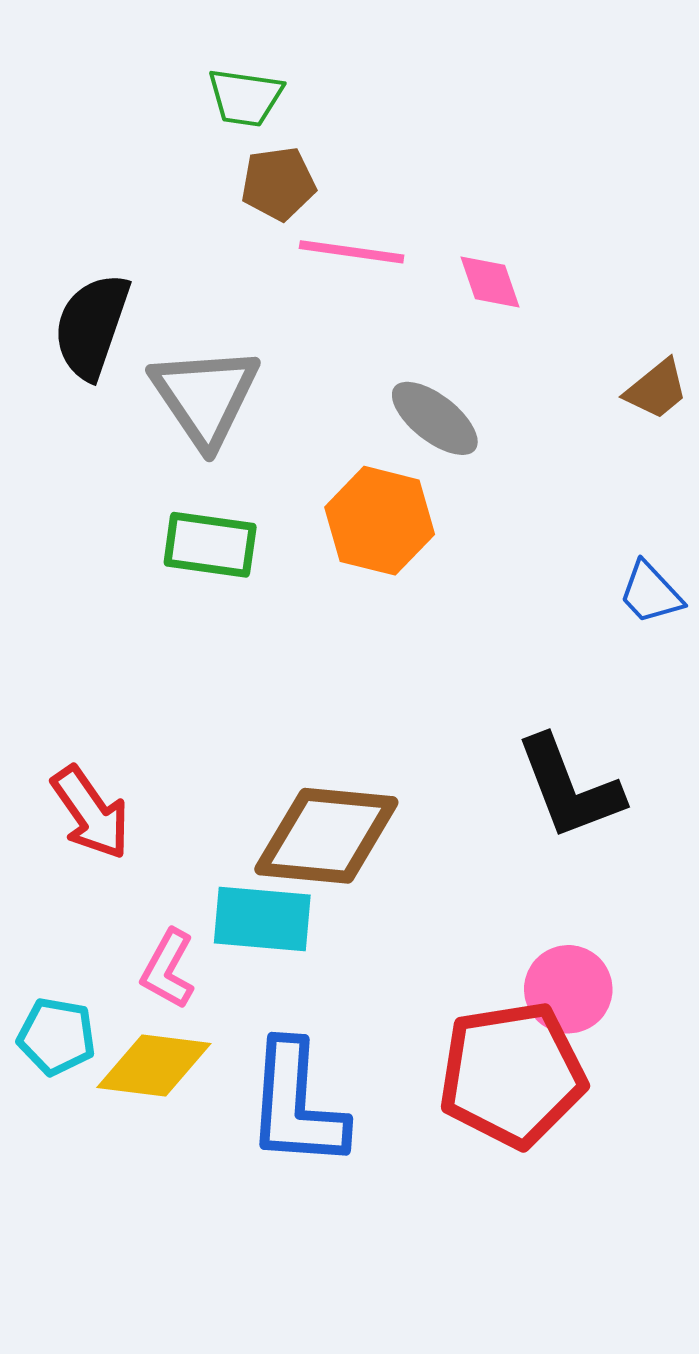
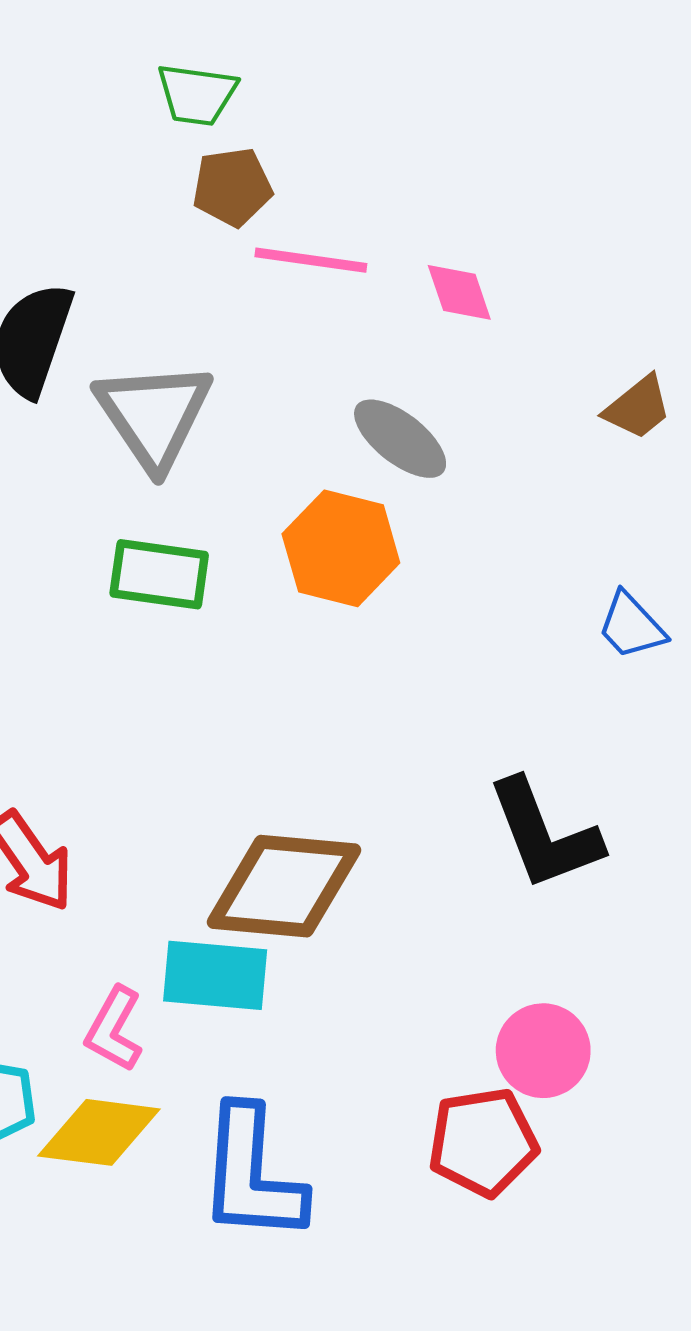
red pentagon: (512, 1075) -> (483, 1142), size x0.7

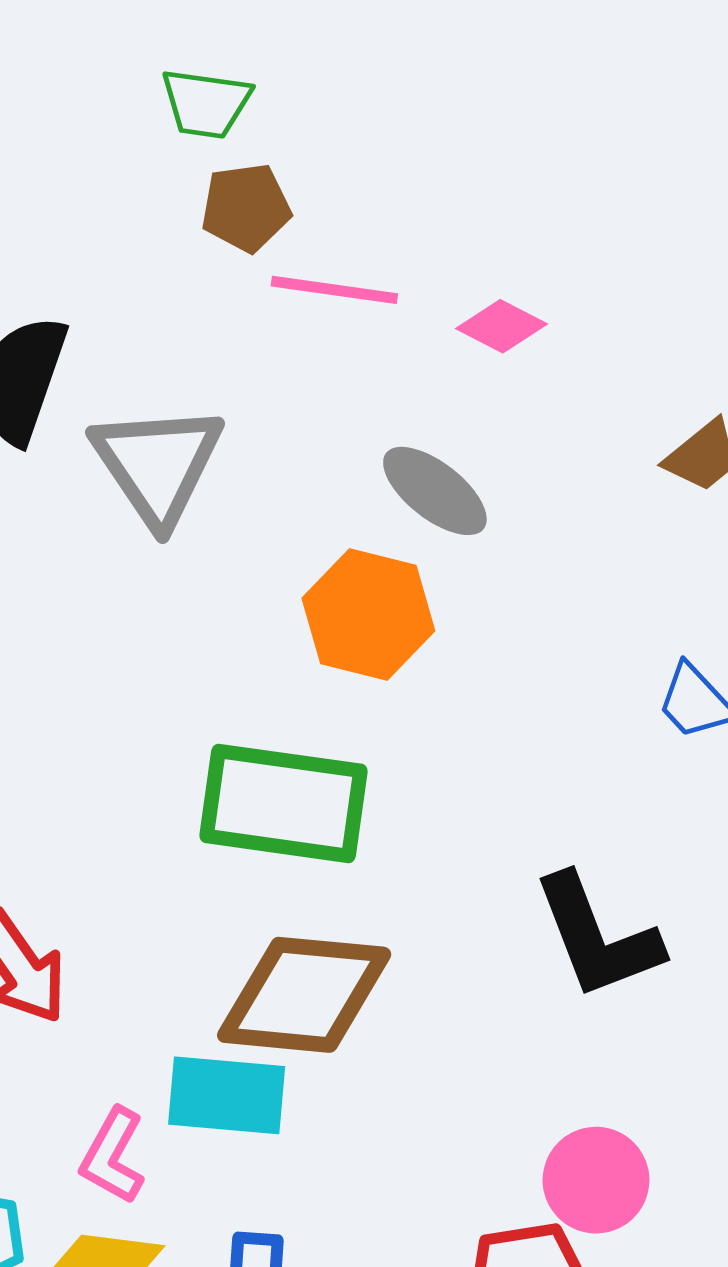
pink diamond: (459, 292) -> (502, 326), turned -44
green rectangle: (159, 574) -> (284, 803), moved, size x1.5

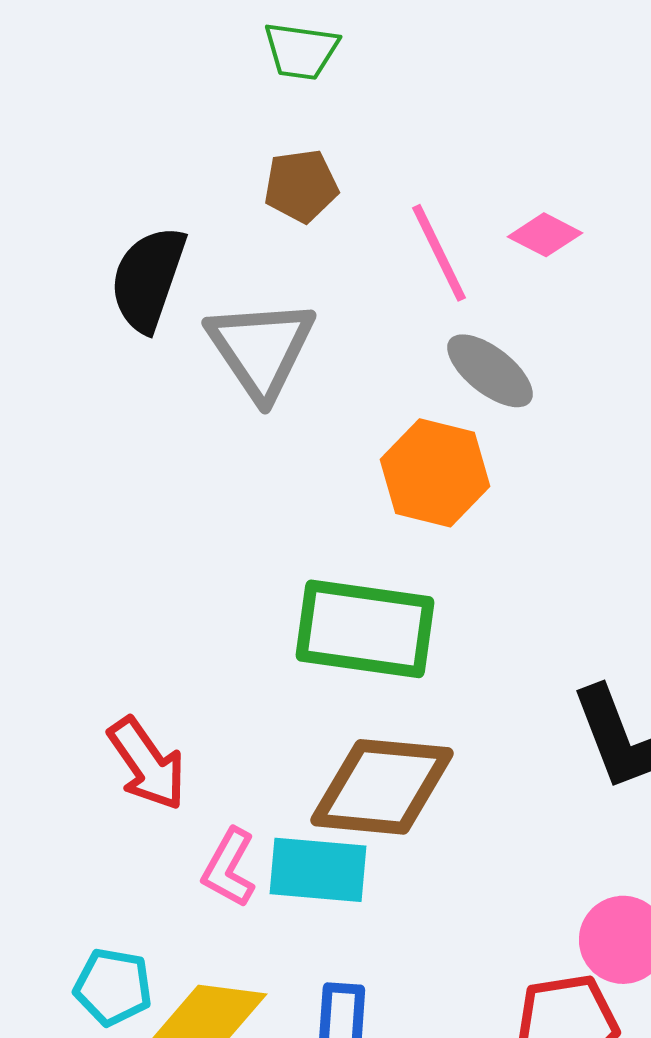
brown pentagon: (246, 208) -> (301, 186), moved
pink line: (334, 290) -> (439, 253), moved, turned 56
pink L-shape: (113, 1156) -> (229, 868), moved

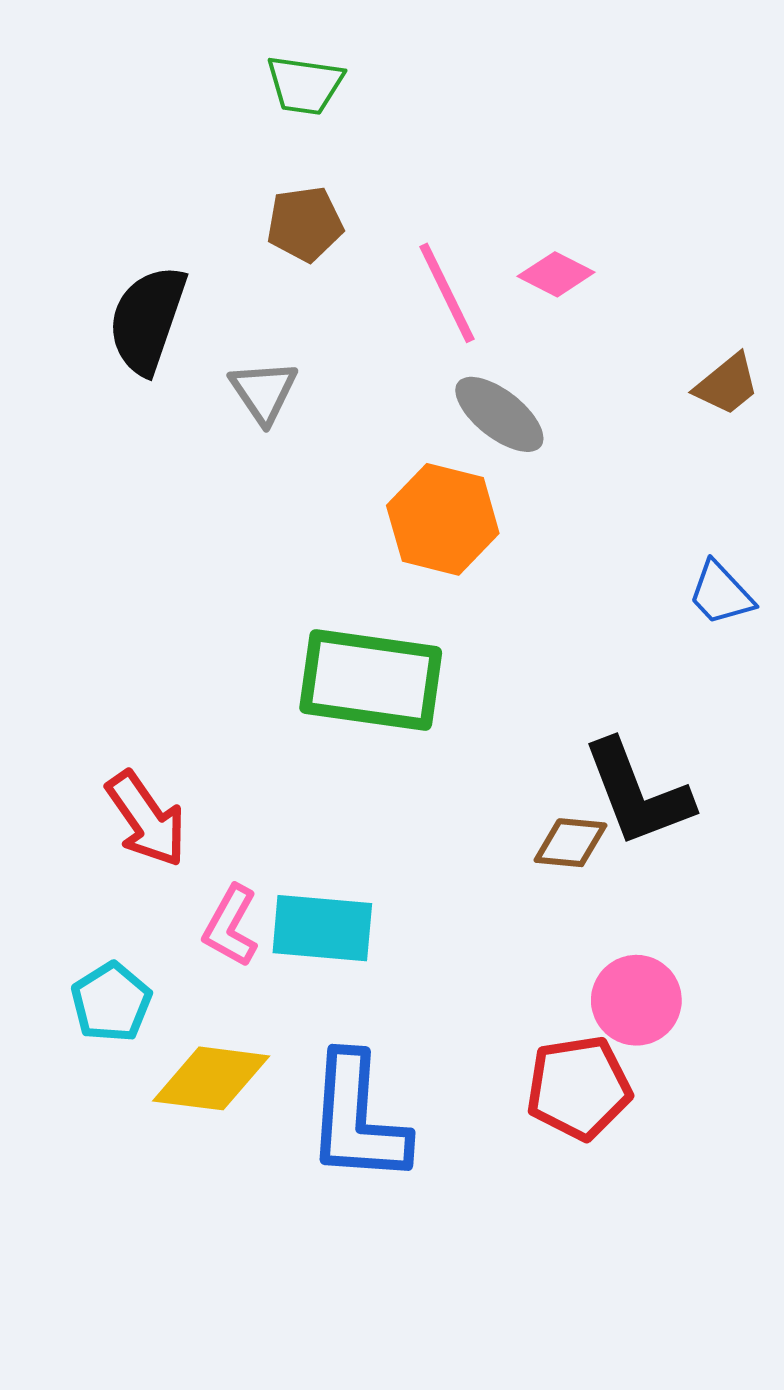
gray triangle: (261, 349) -> (264, 392), size x0.6
brown diamond: (382, 787) -> (570, 843), moved, size x0.5
cyan pentagon: (113, 987) -> (111, 1002), moved, turned 30

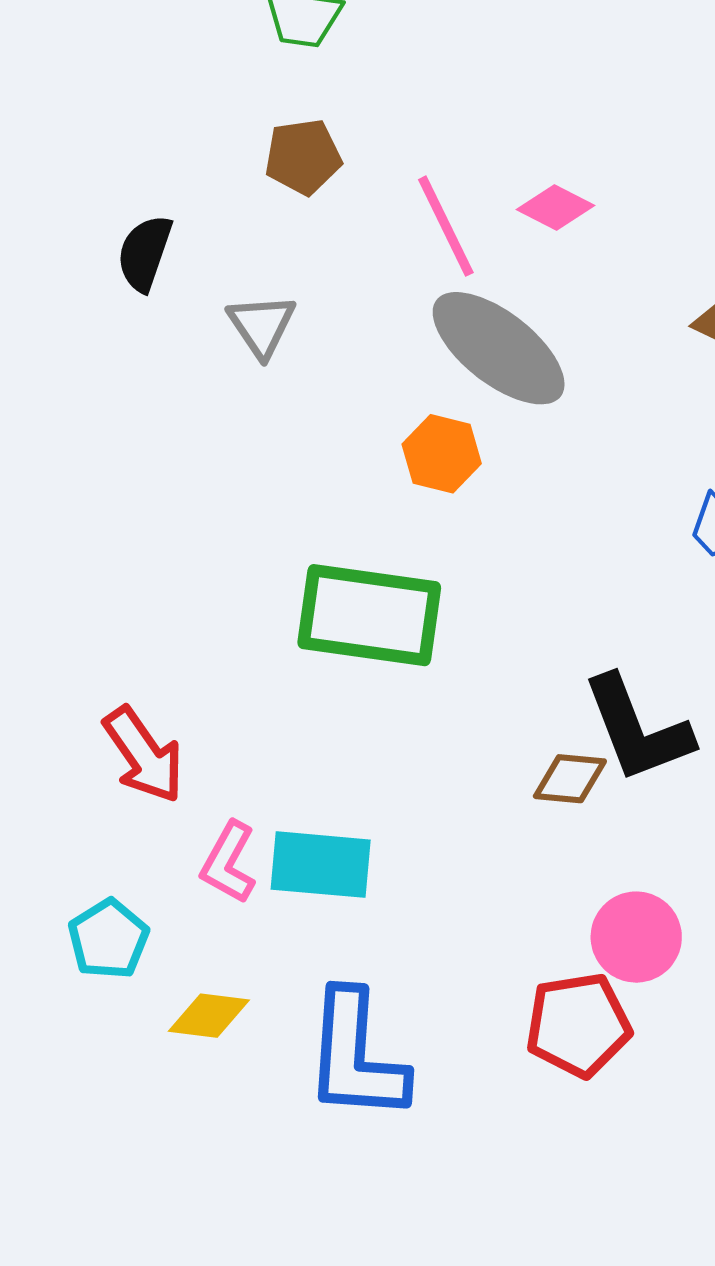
black semicircle: (147, 320) -> (145, 253), size x0.7
gray ellipse: (499, 414) -> (499, 348), size x1.5
orange hexagon: (443, 519) -> (442, 454), size x0.7
yellow diamond: (211, 1078) -> (209, 1016), size x0.7

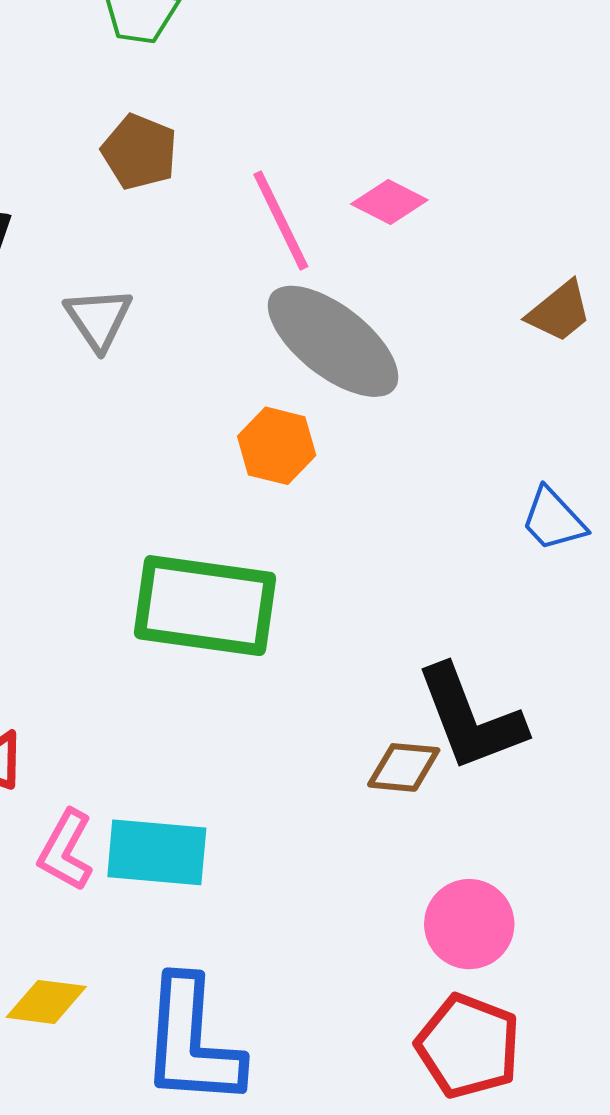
brown pentagon: (303, 157) -> (139, 152), turned 30
red pentagon: (578, 1025) -> (468, 1046), moved, turned 30

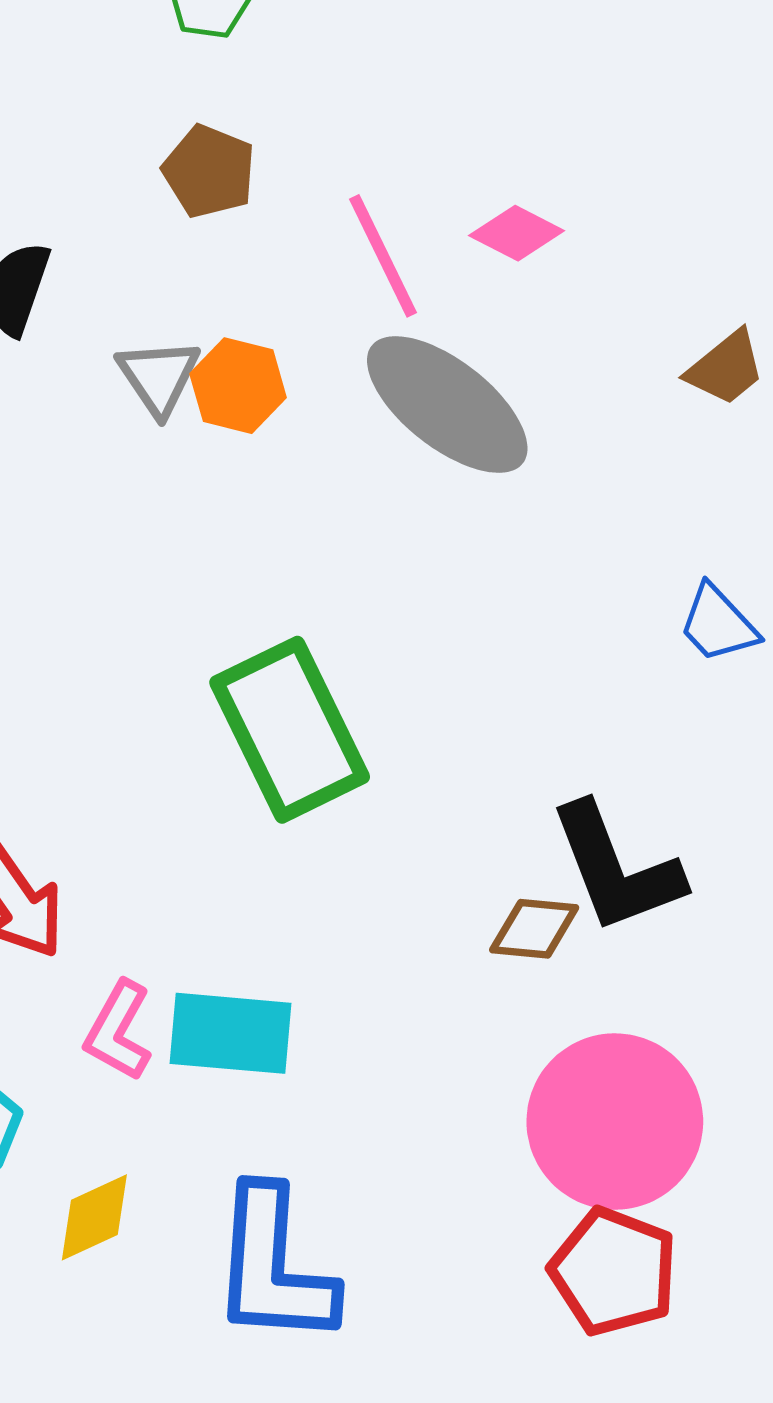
orange hexagon: (277, 446) -> (238, 386), moved
green rectangle: (205, 606) -> (290, 730), turned 56
pink circle: (469, 924) -> (615, 1122), size x1.6
yellow diamond: (46, 1002) -> (94, 1217), turned -32

